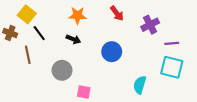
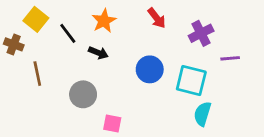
orange star: (78, 15) -> (104, 21), turned -30
black line: (39, 33) -> (68, 33), moved
cyan square: (172, 67) -> (191, 80), moved
cyan semicircle: (140, 85) -> (202, 114), moved

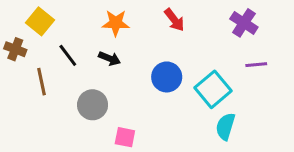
orange star: (104, 21) -> (116, 23), turned 30
black line: (68, 33) -> (68, 55), moved
purple cross: (201, 33) -> (244, 23), moved, turned -30
cyan square: (191, 80) -> (213, 89), turned 36

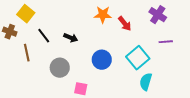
red arrow: (174, 20) -> (125, 24), moved
orange star: (116, 23) -> (103, 15), moved
blue circle: (167, 77) -> (102, 60), moved

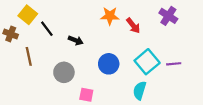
black line: (44, 36) -> (47, 29), moved
purple line: (166, 42) -> (174, 64), moved
cyan semicircle: (146, 82) -> (140, 90), moved

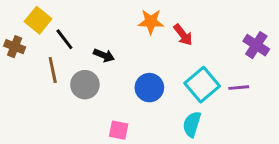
purple cross: (168, 16) -> (256, 45), moved
brown line: (29, 56) -> (53, 70), moved
gray circle: (64, 72) -> (85, 85), moved

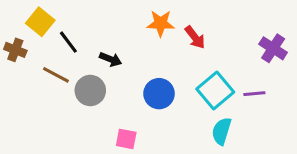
brown line: (53, 70) -> (56, 75), turned -50
cyan semicircle: (192, 124) -> (222, 131), moved

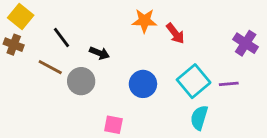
yellow square: (40, 22) -> (21, 16), moved

